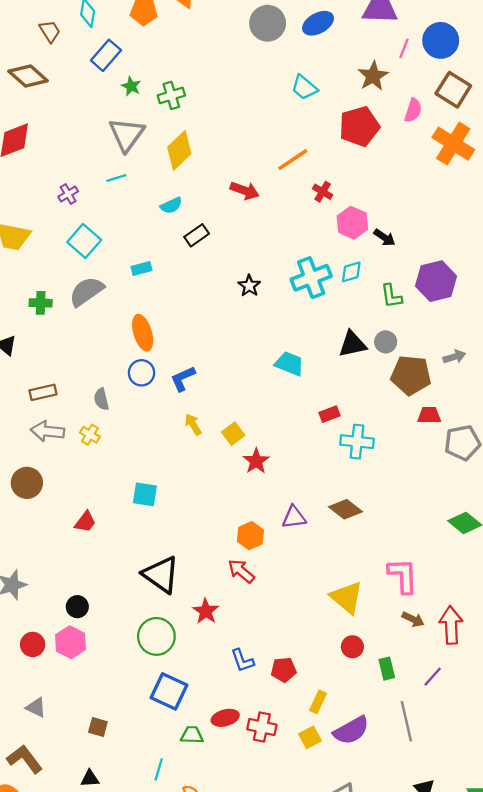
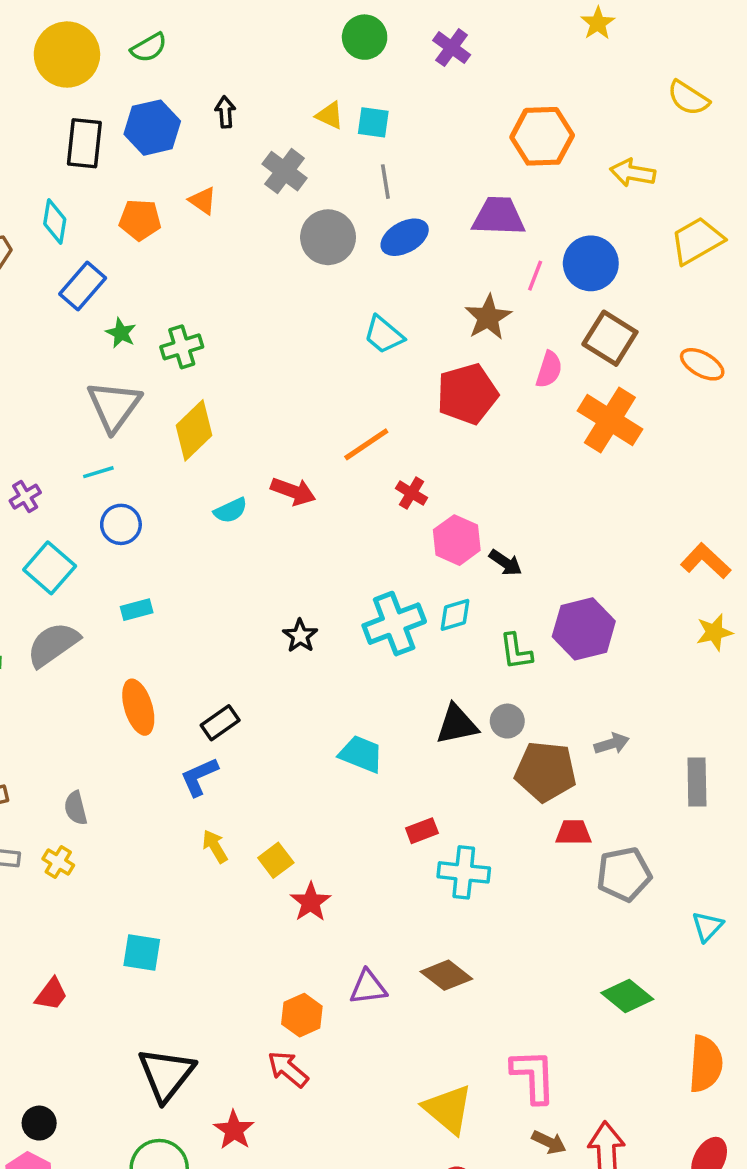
cyan semicircle: (171, 205) -> (231, 510), moved
black rectangle: (197, 235) -> (220, 723), moved
blue circle: (142, 373) -> (121, 524), moved
black triangle: (161, 575) -> (166, 1074), turned 33

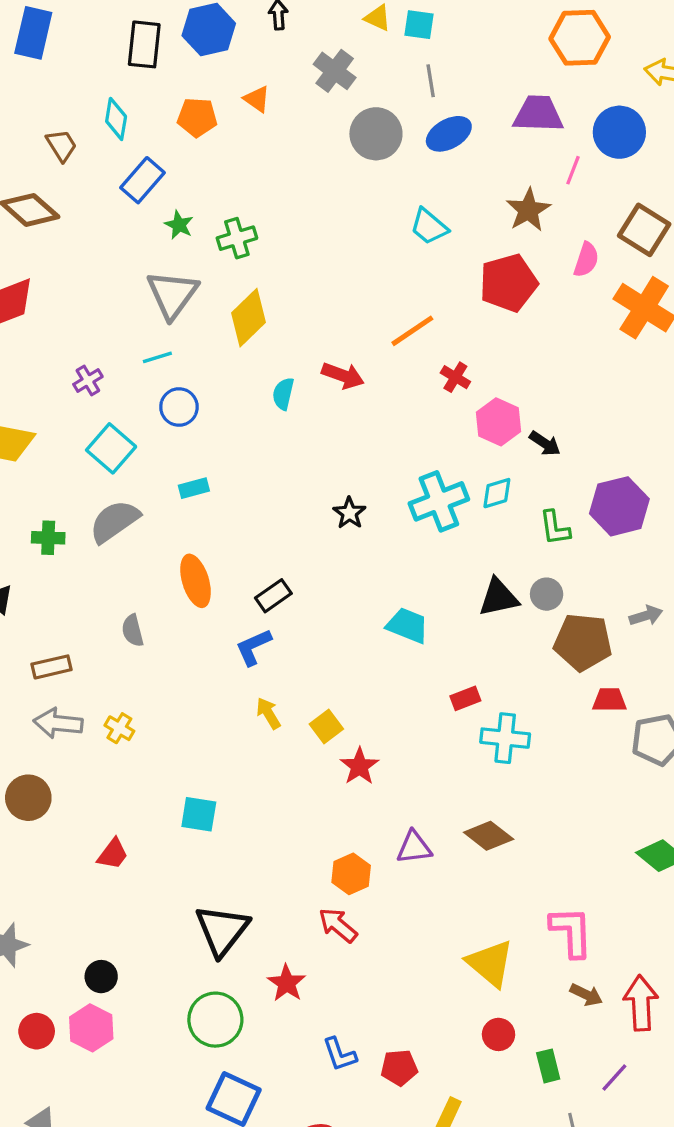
blue circle: (591, 263) -> (619, 132), moved
cyan semicircle: (231, 510) -> (283, 394), turned 128
gray semicircle: (76, 808) -> (133, 631), moved

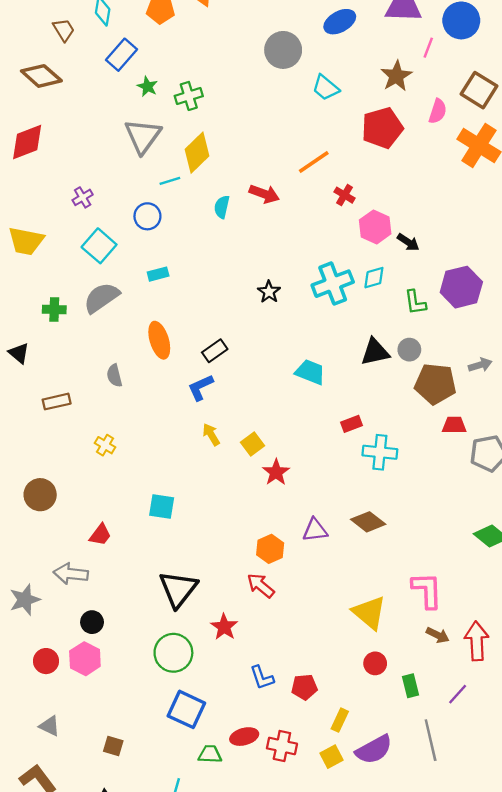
gray circle: (376, 134) -> (283, 50), moved
cyan line: (157, 357) -> (170, 181), moved
gray arrow: (58, 723) -> (71, 574), moved

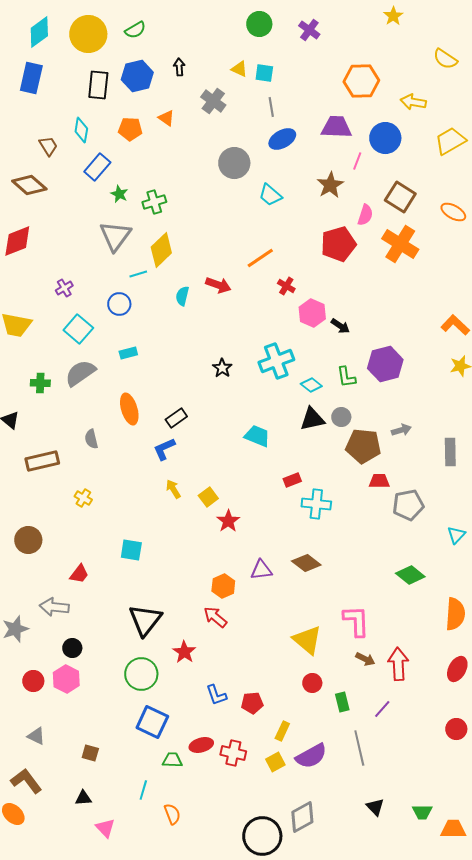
red pentagon: (382, 128) -> (338, 244), moved
cyan diamond: (374, 278) -> (311, 385), moved, turned 55
brown rectangle: (57, 402) -> (42, 461), size x1.4

